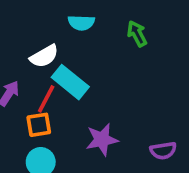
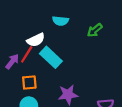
green arrow: (137, 34) -> (95, 30), turned -105
red line: (46, 99) -> (27, 54), moved

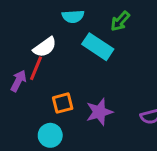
cyan rectangle: (51, 57) -> (98, 47), moved
orange square: (29, 82) -> (63, 103), moved

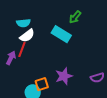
cyan semicircle: (73, 16) -> (23, 23), moved
orange square: (63, 103) -> (42, 84), moved

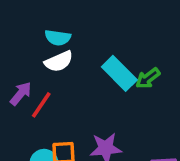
green arrow: (75, 17) -> (148, 78), moved
red line: (22, 49) -> (41, 105), moved

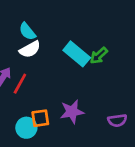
cyan semicircle: (58, 38) -> (27, 31), turned 48

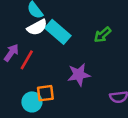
cyan rectangle: (77, 54) -> (58, 32), moved
purple star: (72, 112) -> (79, 75), moved

